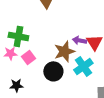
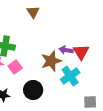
black circle: (53, 71) -> (33, 90), moved

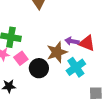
red triangle: (81, 52) -> (87, 43), turned -36
black circle: (33, 90) -> (39, 68), moved

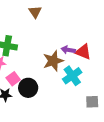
pink square: (21, 58) -> (13, 79), moved
black circle: (39, 68) -> (28, 88), moved

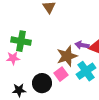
pink square: (13, 79) -> (61, 74), moved

